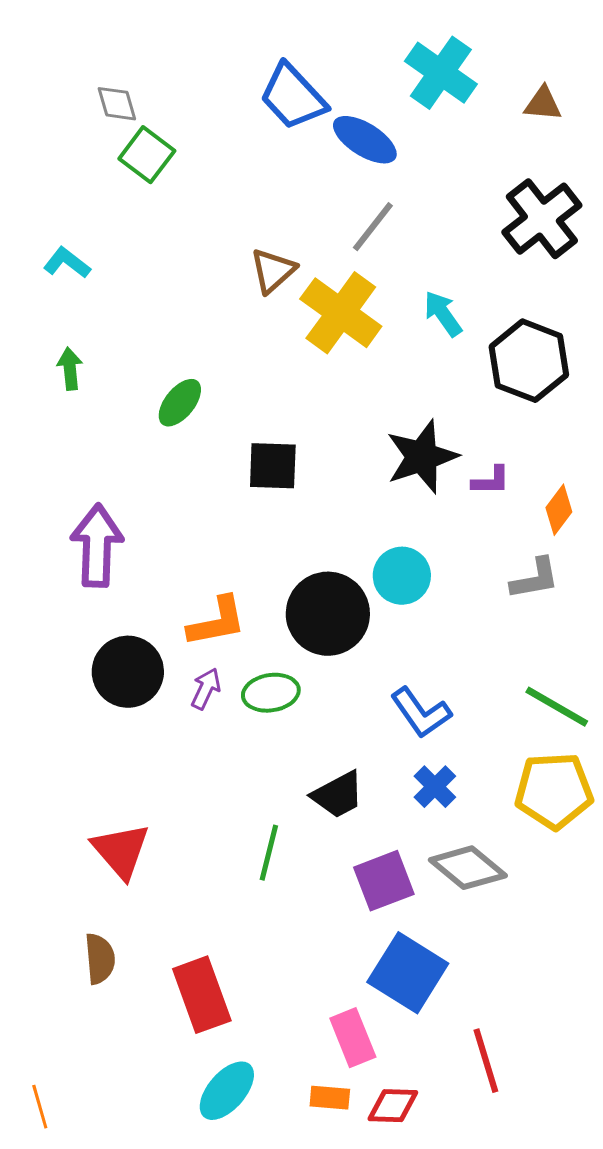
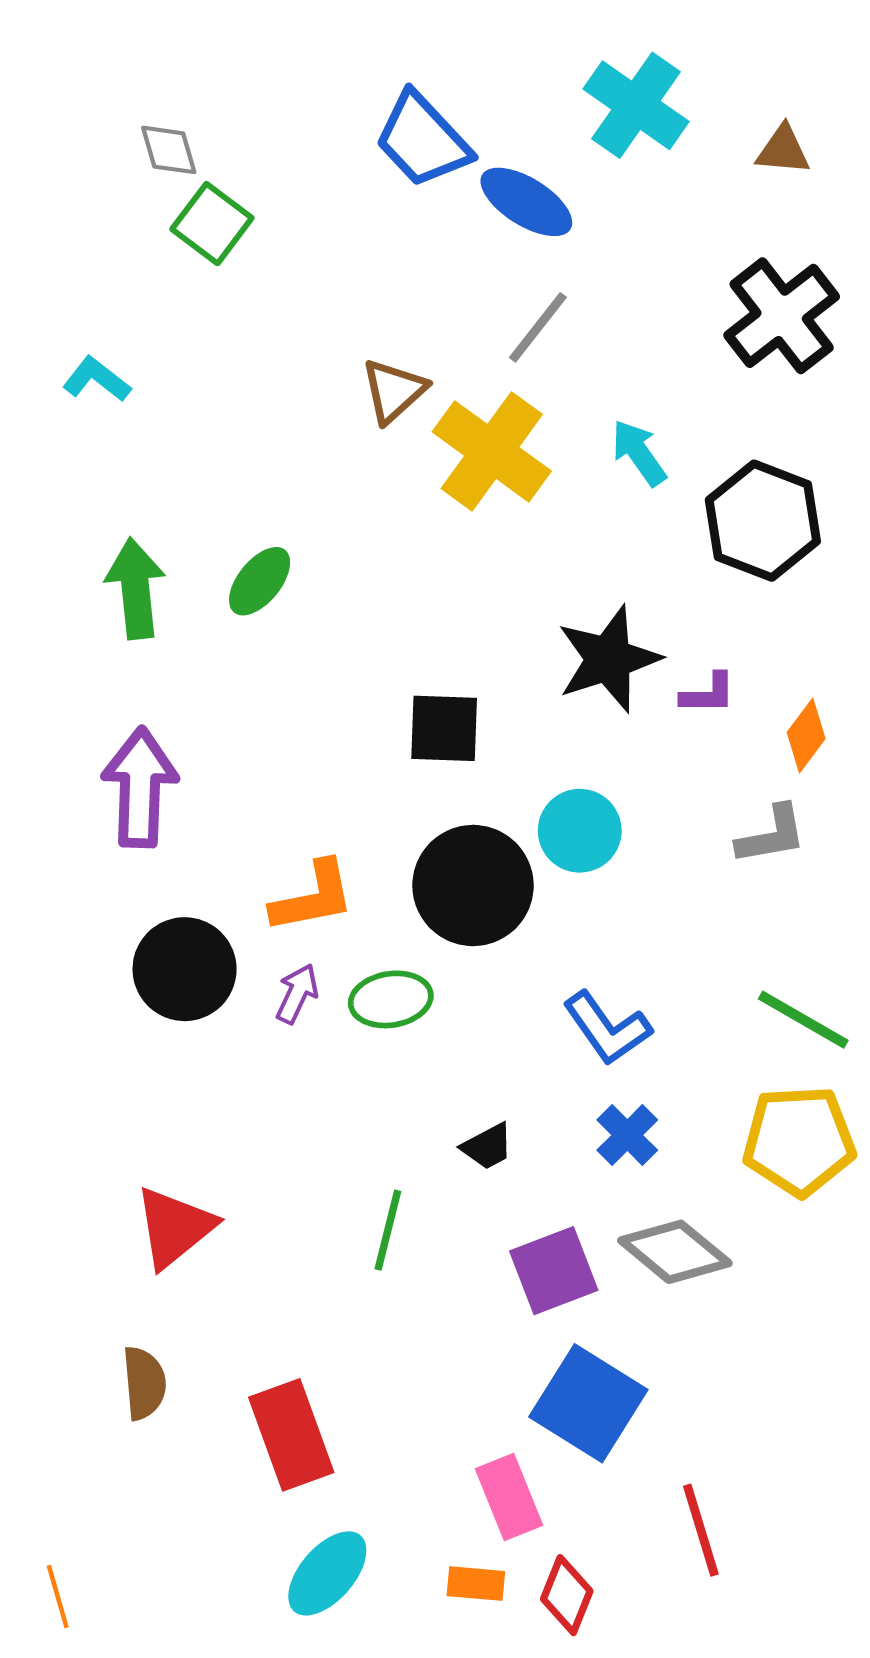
green arrow: (70, 369) -> (136, 588), moved, size x1.6
black square: (273, 466) -> (444, 728), moved
black trapezoid: (338, 795) -> (487, 1147), size x0.7
red triangle: (121, 851) -> (174, 1227), turned 32
red diamond: (393, 1106) -> (567, 1595), turned -70

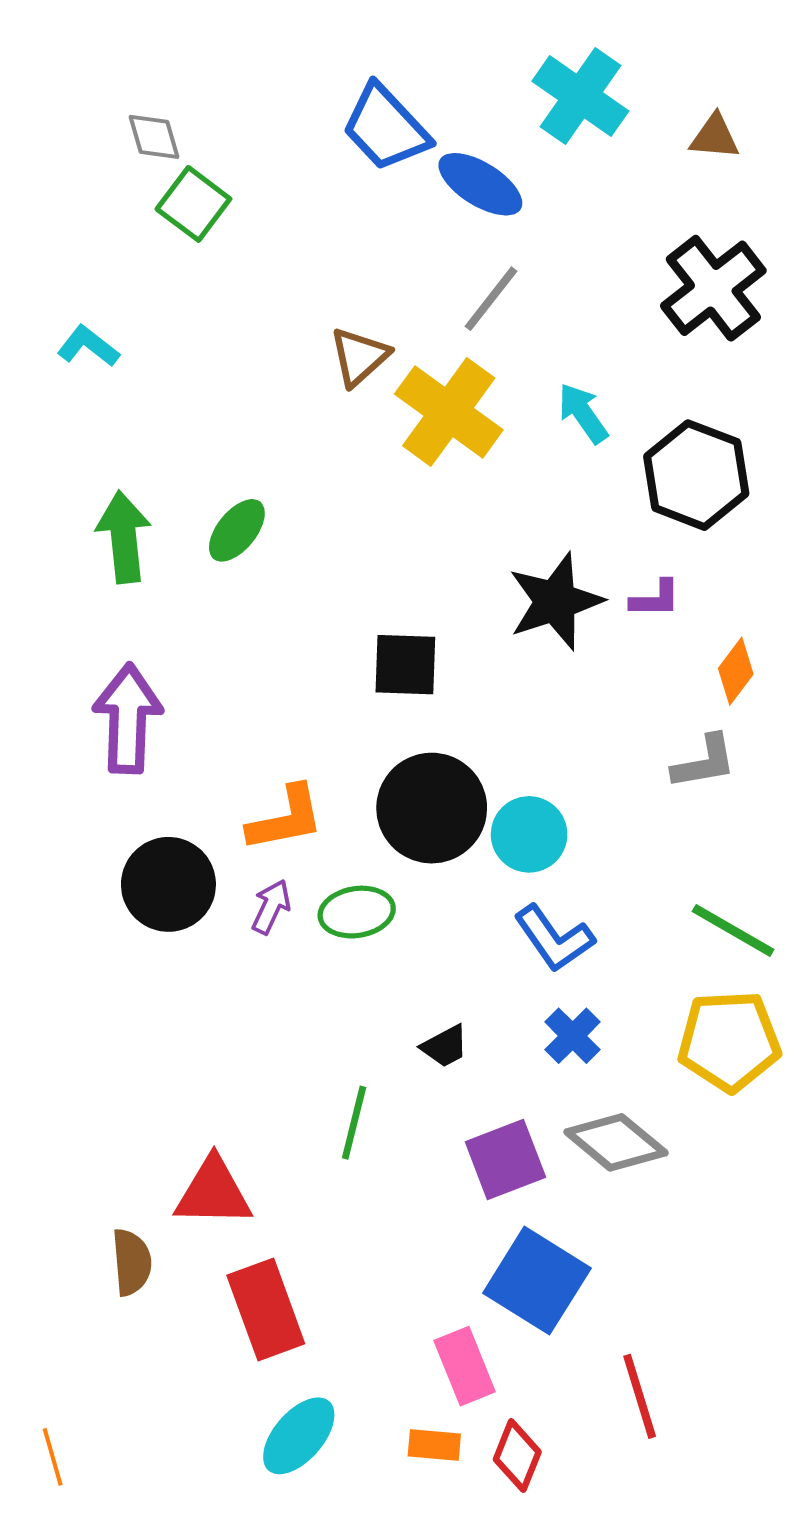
purple L-shape: (708, 694) -> (655, 599), moved
cyan circle: (580, 831) -> (529, 834), moved
red triangle: (174, 1227) -> (213, 1192), moved, turned 40

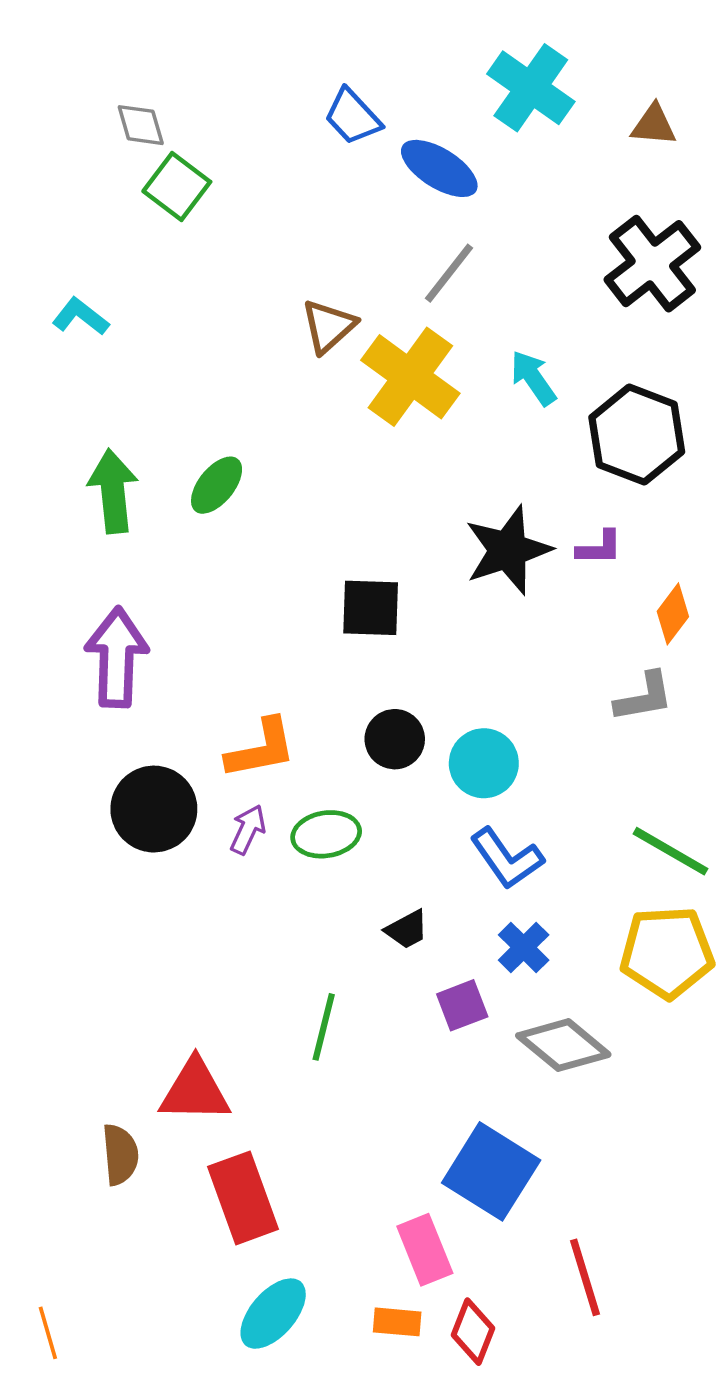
blue trapezoid: (386, 128) -> (353, 117), size x0.7
black circle: (432, 808) -> (395, 739), size x0.6
black trapezoid: (445, 1046) -> (407, 929), moved
purple square: (505, 1159) -> (462, 1005), moved, size x0.7

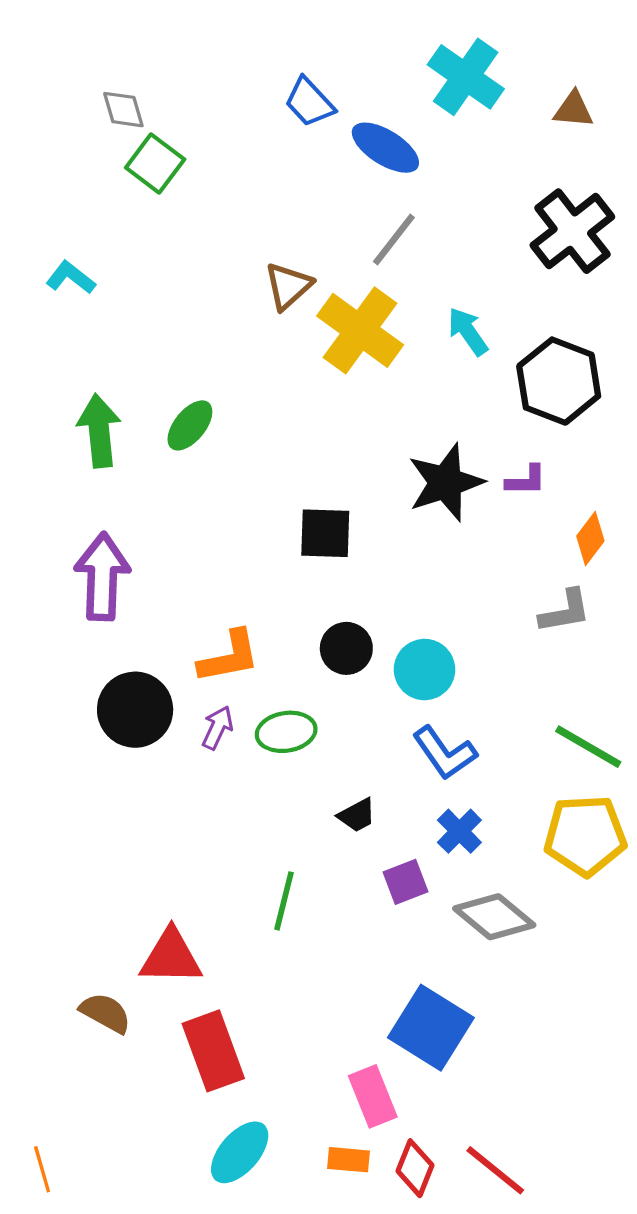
brown semicircle: (120, 1155) -> (105, 1013), turned -56
red line: (585, 1277) -> (495, 1170), moved, turned -34

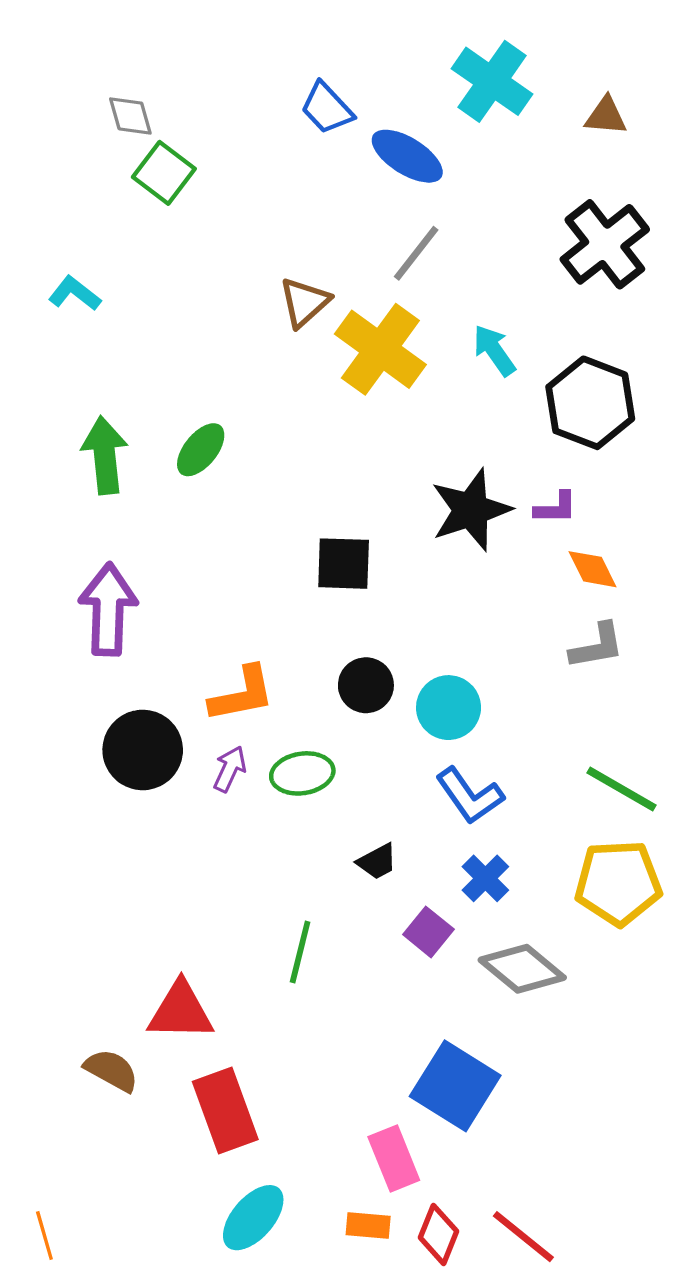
orange diamond: (590, 539) -> (593, 569), moved, turned -63
purple square: (406, 882) -> (428, 932), turned -30

